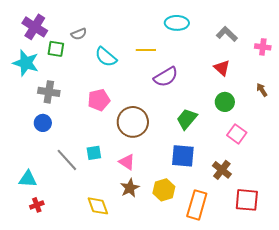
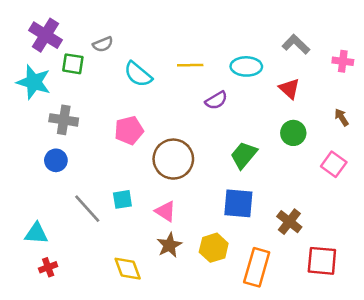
cyan ellipse: (177, 23) -> (246, 66), moved
purple semicircle: (166, 77) -> (216, 100), size x0.7
pink square: (237, 134) -> (334, 164), moved

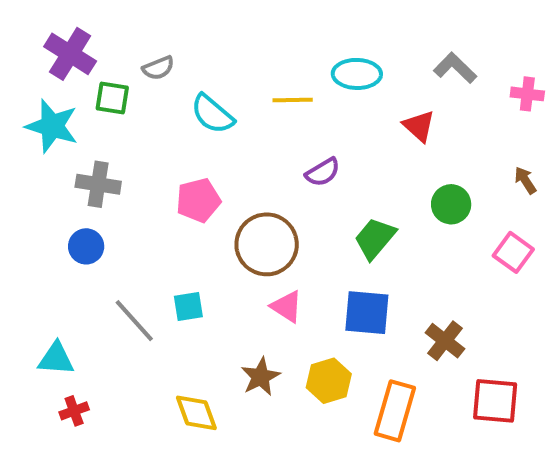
cyan ellipse: (246, 66) -> (357, 74), moved
red triangle: (289, 89) -> (419, 126), moved
purple semicircle: (216, 100) -> (323, 172), moved
pink triangle: (165, 211) -> (287, 307), moved

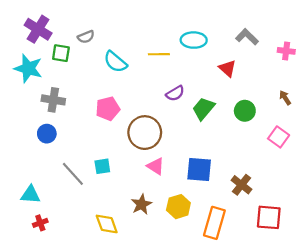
green trapezoid: (375, 238) -> (203, 109), moved

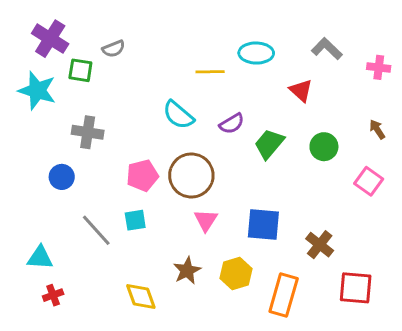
cyan semicircle: (115, 62) -> (178, 115), moved
gray cross: (53, 100) -> (88, 132), moved
pink pentagon: (108, 109) -> (142, 175), moved
pink triangle: (156, 166) -> (206, 220), turned 30

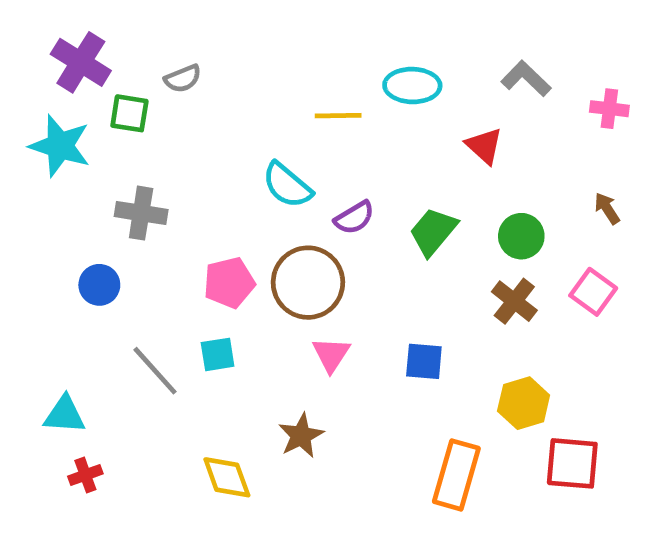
purple semicircle: (232, 124) -> (354, 218), moved
blue square: (263, 224) -> (424, 361), size x0.7
brown cross: (320, 245) -> (514, 301), moved
yellow hexagon: (236, 273) -> (524, 403), moved

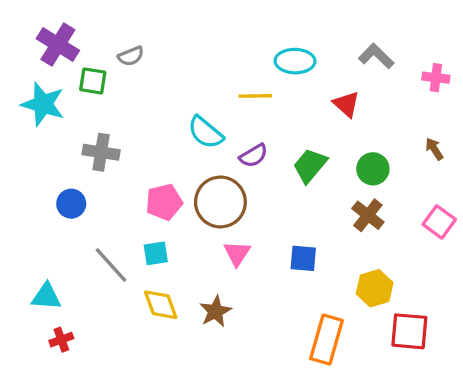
yellow line: (338, 116) -> (255, 96), moved
pink square: (593, 292) -> (439, 222), moved
yellow diamond: (227, 477) -> (161, 305), moved

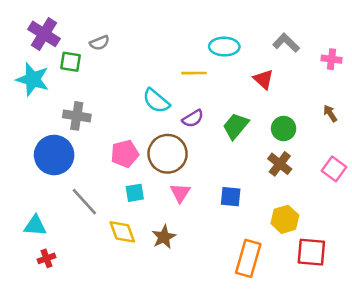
blue circle: (71, 204) -> (54, 155), size x1.8
cyan square: (156, 253) -> (135, 193), moved

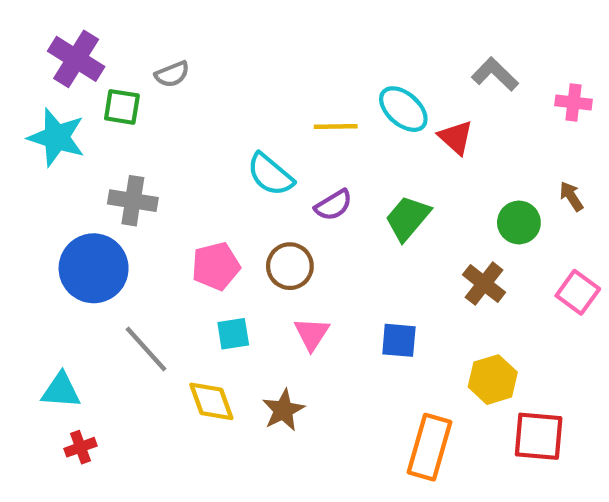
cyan ellipse: (224, 47) -> (403, 109), moved, turned 40
green circle: (284, 129) -> (519, 222), moved
brown circle: (168, 154) -> (290, 266), size x0.7

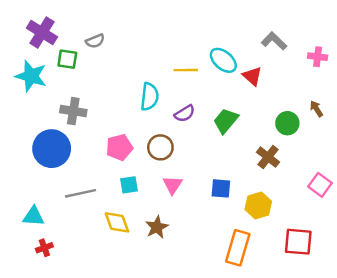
cyan semicircle: (270, 175) -> (150, 97), turned -124
pink square: (578, 292) -> (320, 185), moved
gray line: (146, 349) -> (81, 193), turned -60
yellow hexagon: (493, 380) -> (258, 205), moved

